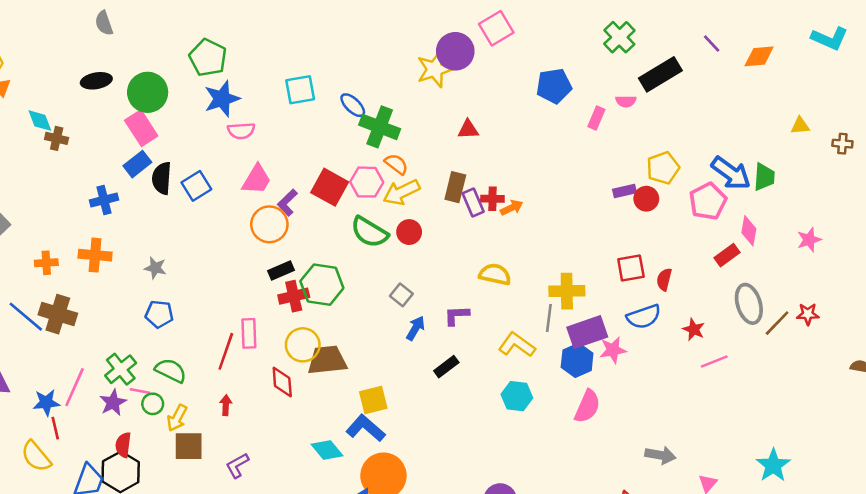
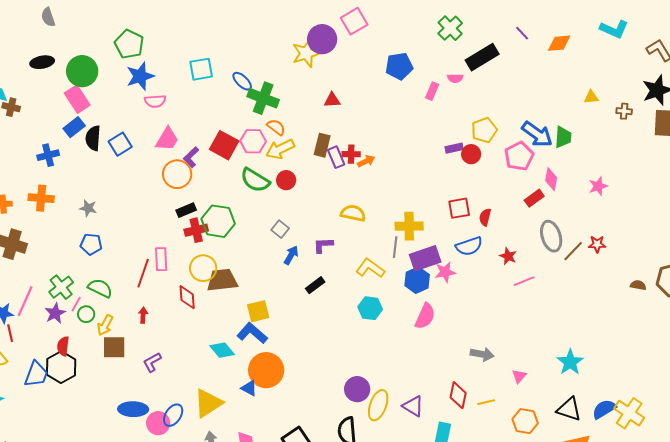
pink line: (140, 391) -> (76, 304), turned -70

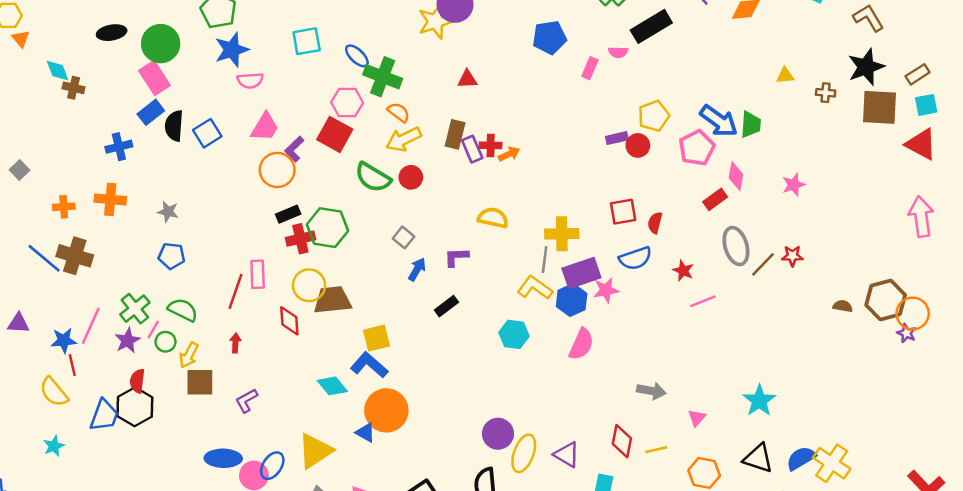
pink hexagon: (253, 141) -> (347, 102), moved
yellow L-shape: (370, 268) -> (535, 288), moved

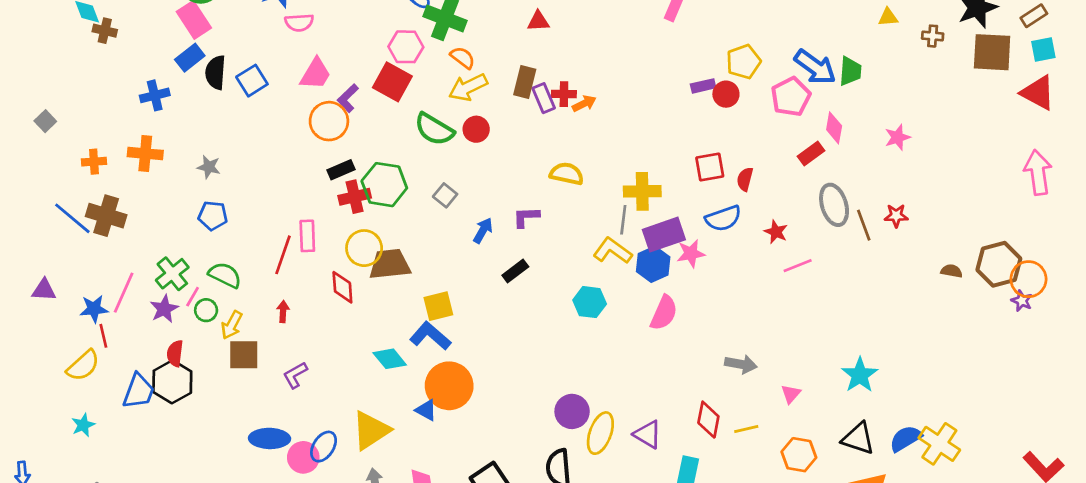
gray square: (404, 237) -> (445, 195), moved
brown line: (763, 264) -> (864, 225), turned -64
yellow semicircle: (54, 392) -> (83, 366), turned -92

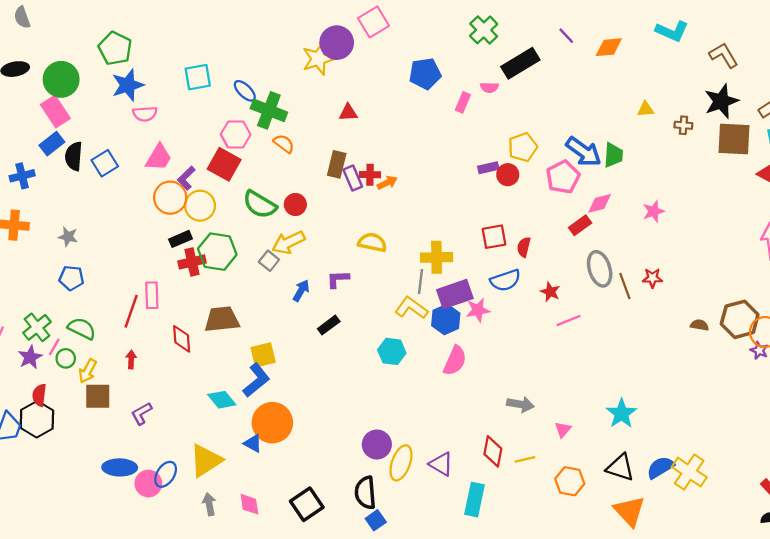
yellow arrow: (468, 87) -> (288, 242), moved
pink diamond: (834, 128) -> (600, 203), turned 65
yellow circle: (364, 248) -> (200, 206), moved
blue L-shape: (430, 336) -> (256, 380), turned 100

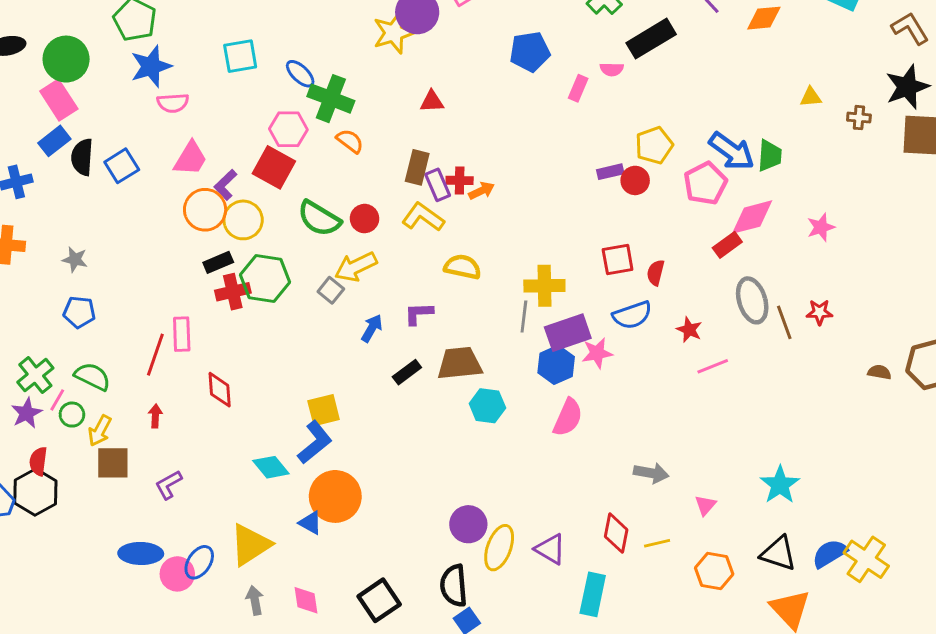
pink diamond: (600, 203) -> (752, 217), size x1.4
yellow L-shape: (411, 308) -> (423, 217), moved
brown trapezoid: (222, 319) -> (460, 363), moved

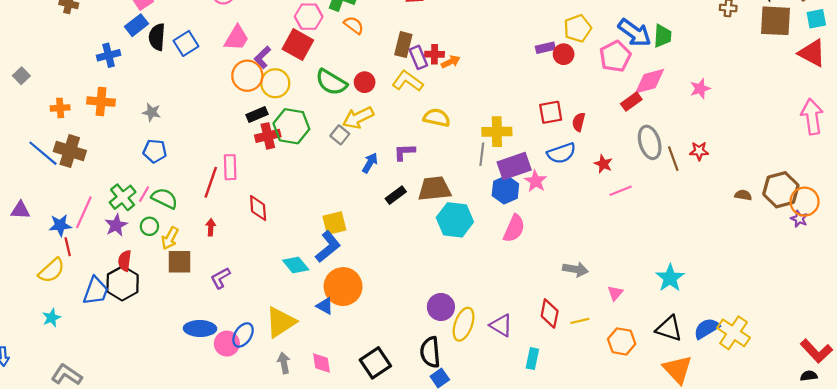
pink star: (597, 353) -> (536, 181), turned -30
pink line: (57, 400) -> (144, 194), moved
cyan hexagon: (487, 406) -> (455, 220), size x1.4
cyan rectangle: (593, 594) -> (532, 359), size x0.7

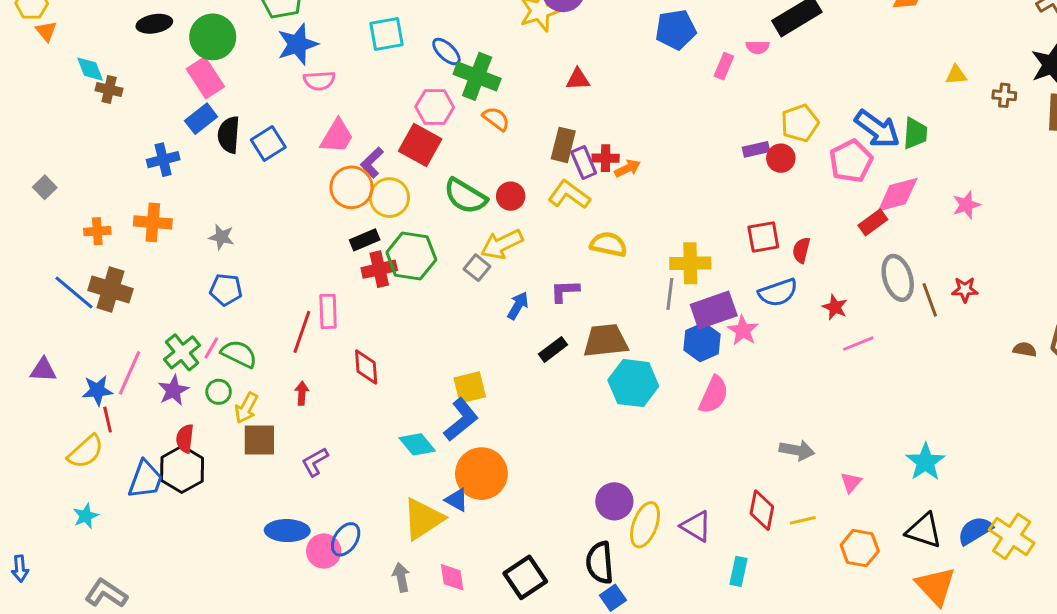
yellow triangle: (281, 322) -> (423, 519), moved

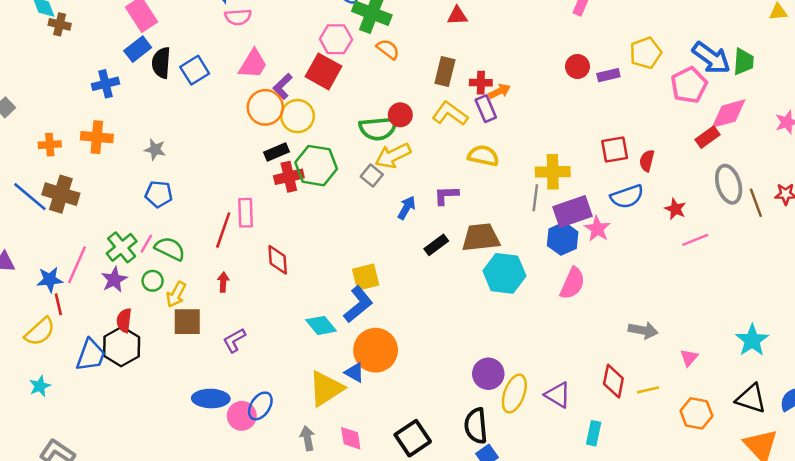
red circle: (781, 158) -> (577, 67), moved
purple rectangle: (584, 163) -> (486, 109), moved
green semicircle: (465, 196) -> (378, 128), moved, turned -36

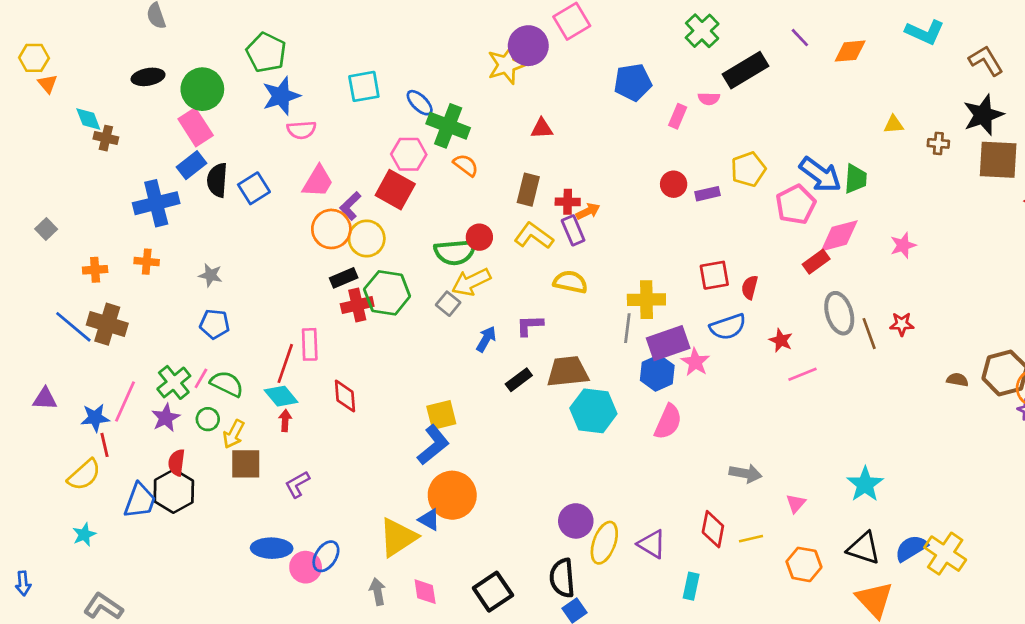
blue cross: (105, 84) -> (156, 203), size x1.5
orange cross: (97, 137) -> (147, 262), size x0.7
cyan diamond: (321, 325) -> (281, 396), moved

